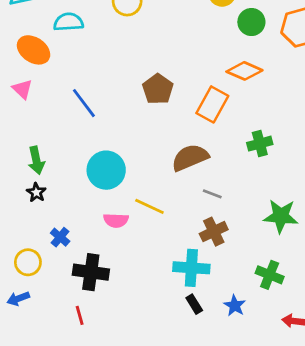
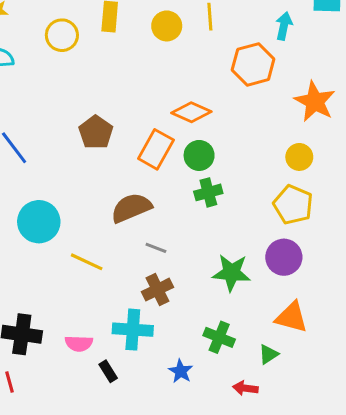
green circle: (251, 22) -> (199, 155), moved
pink semicircle: (116, 220) -> (79, 343), moved
black rectangle: (194, 304) -> (108, 371), moved

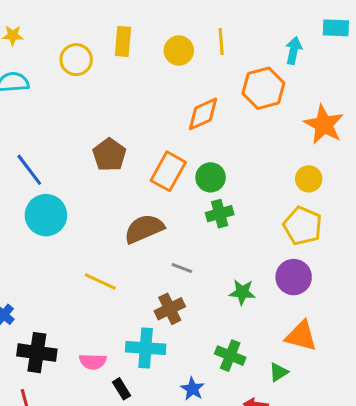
orange diamond: (191, 112) -> (203, 114), moved, turned -48
cyan circle: (39, 222) -> (46, 215), moved
gray line: (156, 248) -> (182, 268), moved
green star: (231, 273) -> (242, 292), size x0.7

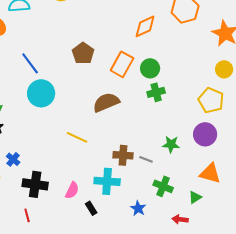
yellow circle: (309, 179) -> (224, 69), moved
gray line: (182, 268) -> (146, 159), moved
brown cross: (170, 309) -> (123, 155), turned 30
pink semicircle: (93, 362) -> (72, 190), turned -66

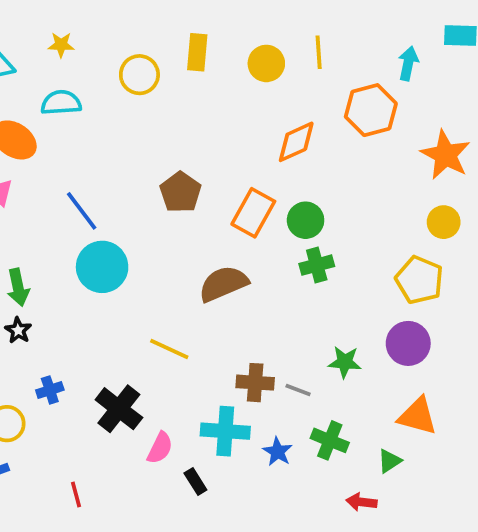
blue cross: (13, 159) -> (50, 390), turned 32
black cross: (35, 184) -> (119, 409), moved, turned 30
blue star: (138, 208) -> (278, 452), moved

